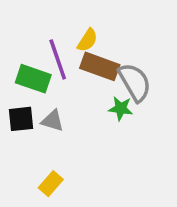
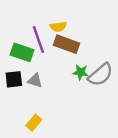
yellow semicircle: (87, 40) -> (58, 27), turned 49
gray semicircle: (135, 82) -> (100, 75), moved, turned 80

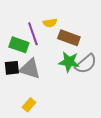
brown rectangle: (67, 44) -> (69, 38), moved
green star: (81, 72) -> (69, 62), size x1.5
gray triangle: (35, 80) -> (30, 69), size x1.6

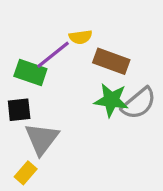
purple line: (33, 34) -> (53, 55), turned 70
gray triangle: (30, 69) -> (42, 139), moved, turned 50
yellow rectangle: (29, 105) -> (26, 173), moved

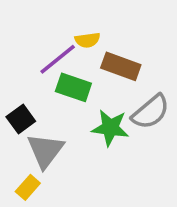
green rectangle: (30, 73) -> (73, 87), moved
green star: (111, 100) -> (110, 128), moved
black square: (19, 110) -> (21, 119), turned -30

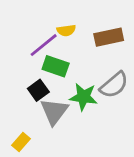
brown rectangle: (121, 66) -> (109, 37), moved, turned -32
black square: (21, 119) -> (38, 90), moved
gray triangle: (45, 151) -> (54, 111), moved

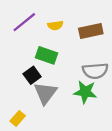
purple line: (44, 45) -> (24, 22), moved
gray semicircle: (114, 85) -> (95, 71), turned 35
green star: (83, 97) -> (85, 92), moved

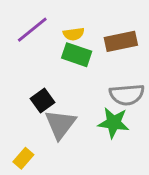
green rectangle: (46, 55) -> (77, 55), moved

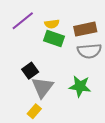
gray semicircle: (127, 95) -> (89, 51), moved
yellow rectangle: (23, 158) -> (34, 111), moved

